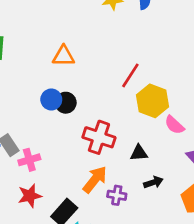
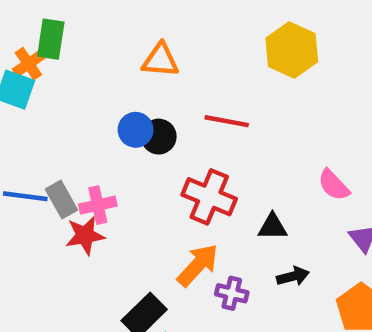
red line: (130, 75) -> (227, 121), moved, turned 64
yellow hexagon: (152, 101) -> (292, 50), moved
pink cross: (29, 160) -> (98, 205), moved
red star: (30, 196) -> (85, 235), moved

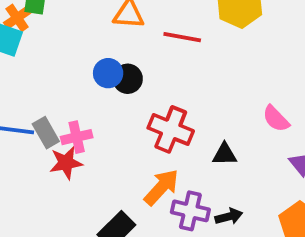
red line: (227, 121) -> (182, 37), moved
black arrow: (293, 276) -> (229, 216), moved
purple cross: (232, 293) -> (190, 211), size x1.4

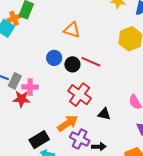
red line: (182, 37) -> (91, 62), moved
black circle: (128, 79) -> (72, 64), moved
gray rectangle: (46, 133) -> (15, 81), turned 42

